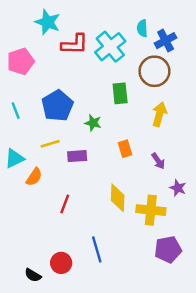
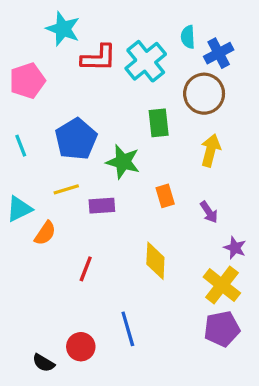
green star: (93, 123) -> (123, 162), size x1.5
yellow cross: (151, 210) -> (222, 285), moved, turned 32

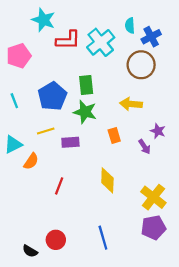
green rectangle: (159, 123) -> (86, 85), moved
yellow arrow: (211, 150) -> (131, 104), moved, turned -100
purple star: (235, 248) -> (158, 131), moved
blue line: (128, 329) -> (103, 238), moved

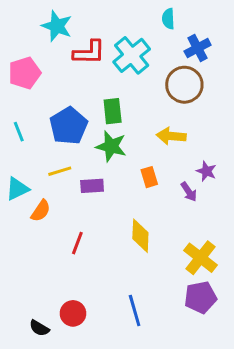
cyan semicircle: (130, 25) -> (168, 19), moved

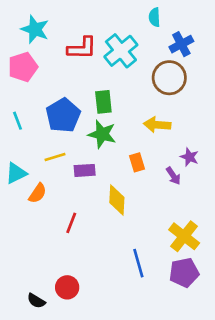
cyan star: (57, 26) -> (35, 29), moved
yellow diamond: (140, 236) -> (117, 200), moved
blue line: (135, 310) -> (138, 263), moved

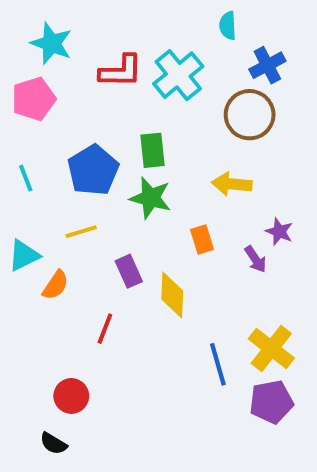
purple rectangle: (85, 170) -> (129, 271), moved, turned 70
blue line: (138, 263) -> (218, 364), moved
red circle: (67, 287) -> (71, 396), moved

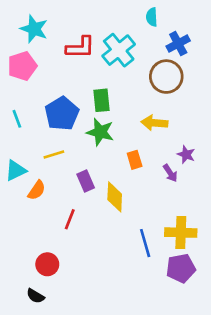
yellow cross: (271, 348) -> (181, 233), turned -36

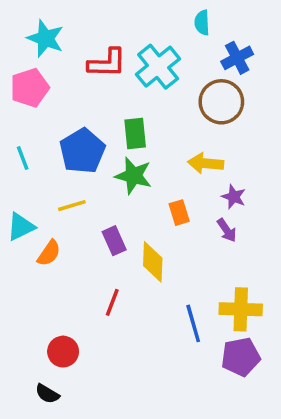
purple star: (186, 155) -> (234, 197), moved
red line: (70, 219) -> (112, 302), moved

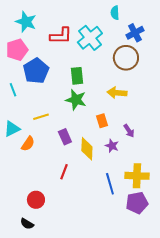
blue pentagon: (82, 151) -> (36, 71), moved
purple star: (234, 197) -> (112, 146), moved

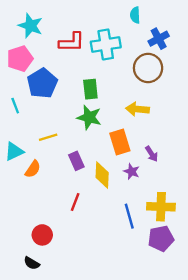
cyan cross: (90, 38) -> (106, 44), turned 30
orange rectangle: (102, 121) -> (120, 142), size x1.5

